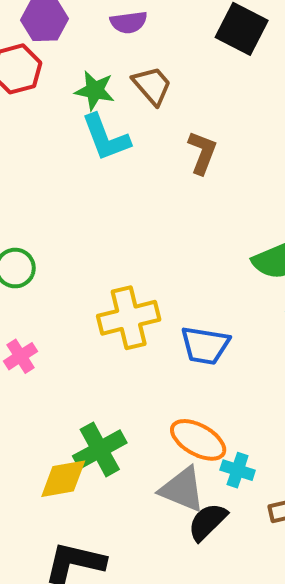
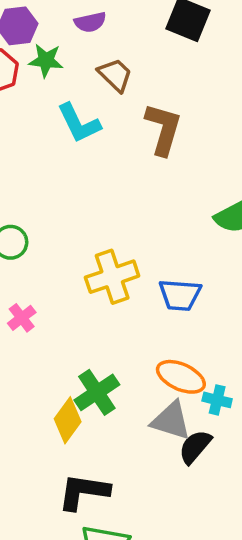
green star: (95, 90) -> (46, 60), moved
brown L-shape: (202, 153) -> (163, 129), size x1.4
yellow diamond: (63, 479) -> (68, 420), turned -39

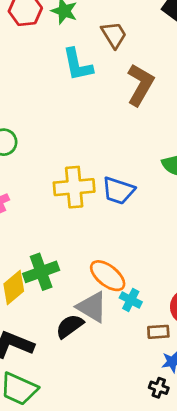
blue trapezoid: (180, 295) -> (118, 191), moved
black semicircle: (195, 447) -> (70, 326), moved

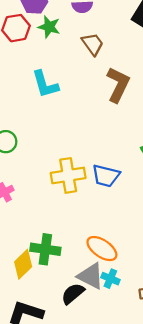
cyan L-shape: (78, 65) -> (45, 84), moved
green cross: (41, 272) -> (45, 249), turned 32
cyan cross: (131, 300) -> (110, 279), moved

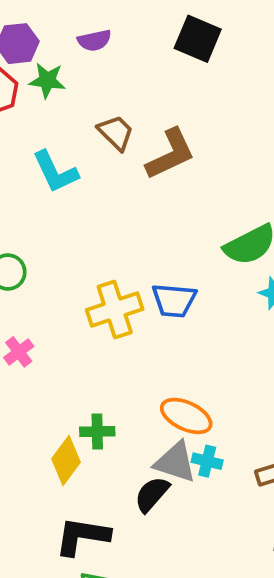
brown trapezoid: (93, 44) -> (116, 133), moved
brown L-shape: (118, 85) -> (170, 154), turned 48
green cross: (45, 249) -> (97, 431), size x0.7

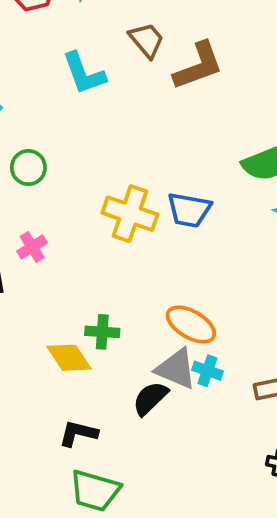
yellow cross: (115, 310) -> (130, 214), turned 32
yellow diamond: (66, 461) -> (69, 358), turned -75
black L-shape: (82, 536) -> (78, 433), size x0.7

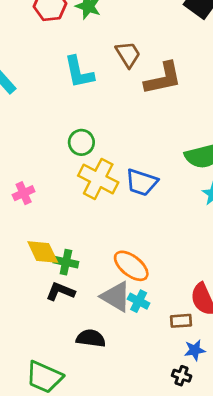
green circle: (28, 168) -> (81, 142), moved
yellow diamond: (69, 358) -> (43, 252), moved
black semicircle: (150, 398) -> (91, 338), moved, turned 44
black L-shape: (78, 433) -> (60, 292), moved

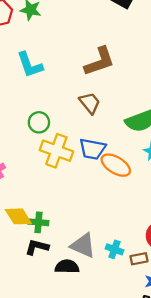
brown trapezoid: (128, 54) -> (90, 103), moved
orange ellipse: (131, 266) -> (116, 165), moved
cyan cross: (139, 301) -> (114, 249), moved
black semicircle: (91, 338) -> (67, 267), moved

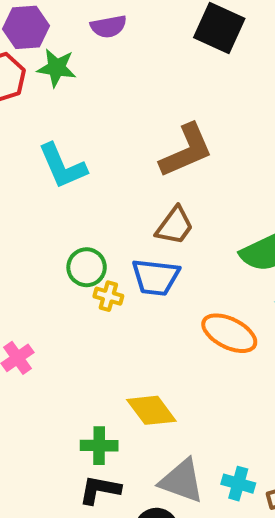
brown trapezoid: (90, 103) -> (175, 226), turned 80
blue trapezoid: (92, 149) -> (156, 277), moved
yellow cross: (56, 151) -> (108, 296), moved, size x0.5
yellow diamond: (18, 216) -> (151, 410), moved

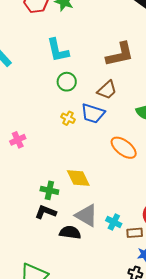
green circle: (87, 267) -> (67, 82), moved

